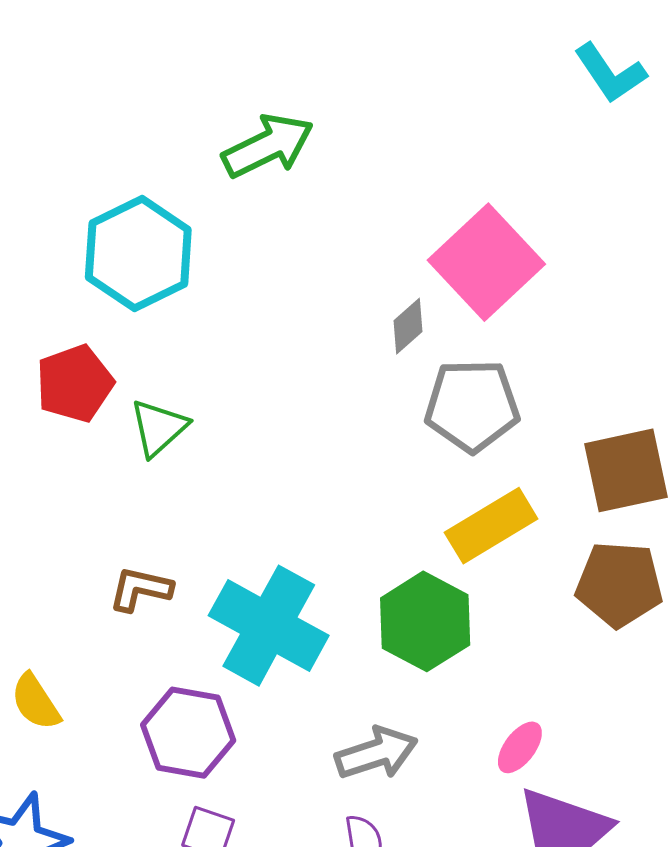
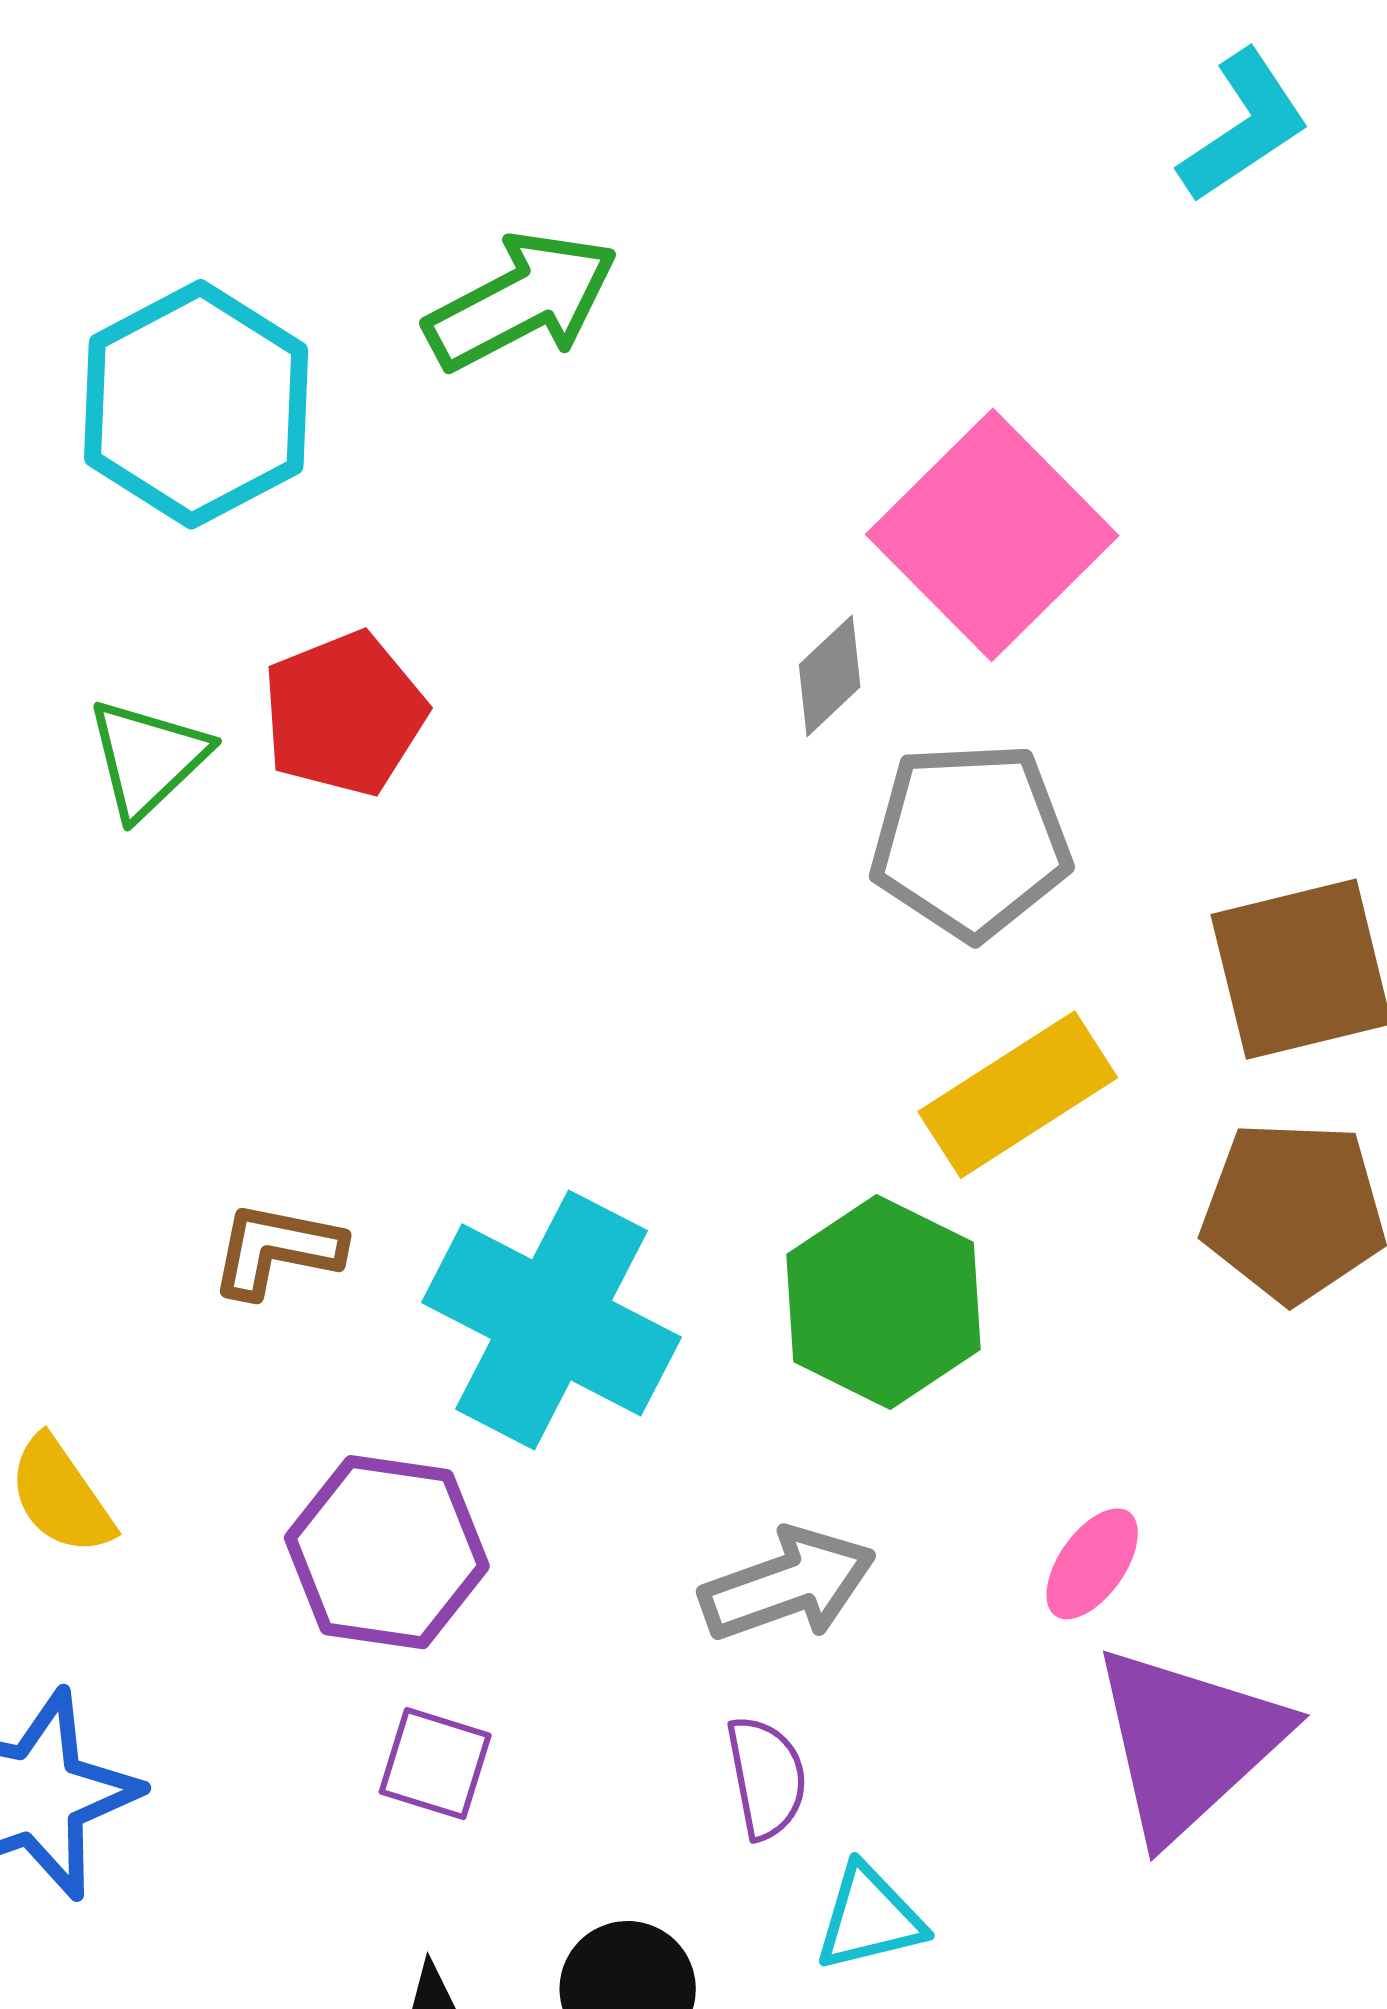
cyan L-shape: (610, 73) -> (1244, 126), turned -88
cyan hexagon: (138, 253) -> (196, 404), moved
red pentagon: (75, 383) -> (344, 714), moved
green triangle: (159, 428) -> (148, 758), moved

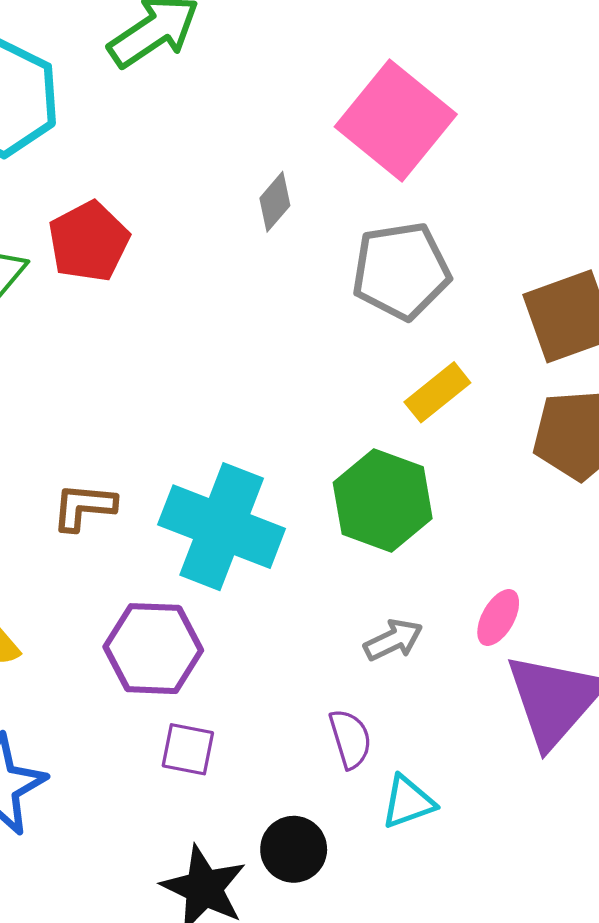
gray diamond: (830, 676) -> (275, 202), moved
yellow rectangle: (1018, 1095) -> (437, 392), size x0.7
gray arrow: (788, 1585) -> (393, 640), moved, size x0.7

